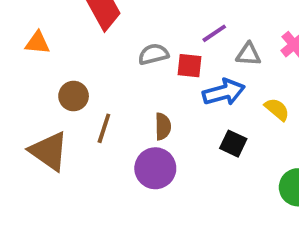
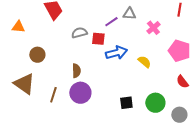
gray triangle: (248, 54) -> (129, 14), moved
brown semicircle: (163, 126) -> (76, 71), moved
brown line: (104, 128) -> (53, 95), moved
black square: (233, 144) -> (126, 103), moved, turned -32

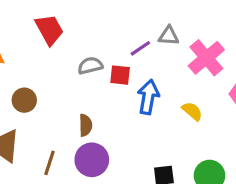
pink cross: (153, 28) -> (206, 58), size x1.6
blue arrow: (116, 53) -> (148, 97), turned -65

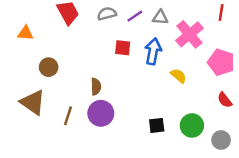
purple line: (140, 48) -> (135, 16), moved
gray semicircle: (90, 66) -> (107, 14), moved
blue arrow: (148, 97) -> (153, 51), moved

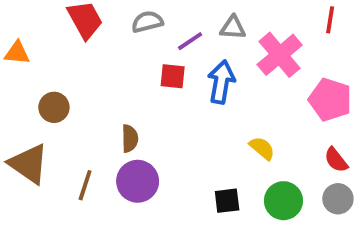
purple line: (135, 16) -> (190, 41), moved
yellow semicircle: (179, 76) -> (262, 148), moved
gray circle: (221, 140) -> (338, 199), moved

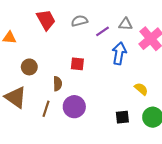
red square: (173, 76) -> (77, 64), moved
brown semicircle: (130, 138) -> (58, 84), moved

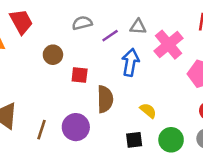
red trapezoid: (46, 20) -> (21, 22), moved
brown circle: (29, 67) -> (53, 55), moved
brown semicircle: (58, 84) -> (105, 99), moved, size x1.5
yellow semicircle: (141, 89) -> (148, 111), moved

